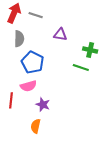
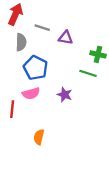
gray line: (36, 15) -> (42, 28), moved
purple star: (43, 105) -> (65, 95), moved

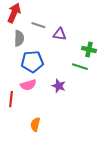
blue pentagon: (36, 68) -> (32, 62), turned -30

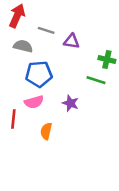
gray semicircle: (19, 38) -> (23, 46), turned -77
orange semicircle: (35, 124) -> (46, 131), moved

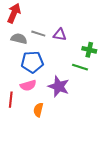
gray line: (46, 30) -> (38, 34), moved
purple star: (70, 103) -> (59, 86), size x1.5

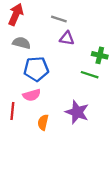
gray line: (38, 34) -> (59, 19), moved
purple star: (59, 86) -> (77, 112), moved

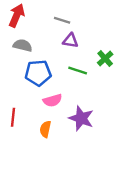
green cross: (100, 55) -> (105, 59), turned 35
green line: (90, 75) -> (78, 71), moved
pink semicircle: (32, 95) -> (53, 100), moved

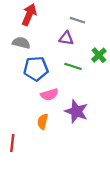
red arrow: (17, 15) -> (29, 15), moved
gray line: (62, 20) -> (78, 20), moved
red line: (13, 117) -> (12, 143), moved

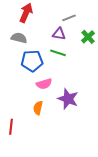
gray line: (78, 20) -> (69, 18), turned -40
green cross: (99, 55) -> (88, 37), moved
green line: (73, 66) -> (58, 53), moved

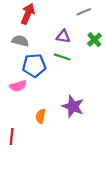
gray line: (69, 18) -> (84, 12), moved
pink semicircle: (44, 84) -> (18, 86), moved

